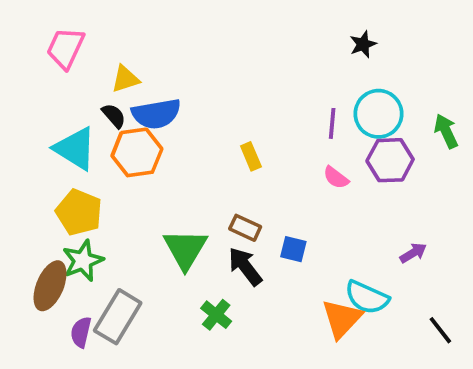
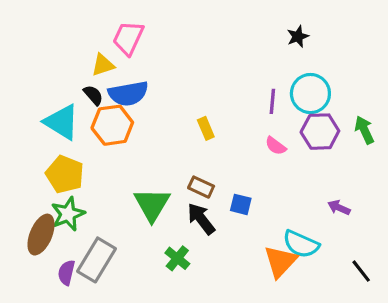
pink trapezoid: (65, 48) -> (128, 38), moved
green arrow: (446, 131) -> (364, 130), moved
purple arrow: (413, 253) -> (339, 208), turned -125

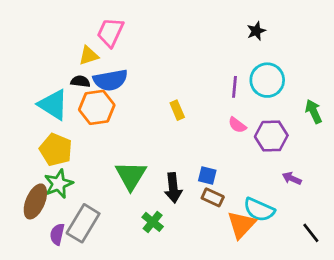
black semicircle: (93, 95) -> (80, 81), turned -42
purple hexagon: (320, 132) -> (271, 136), moved
brown rectangle: (201, 187) -> (213, 197), moved
black arrow: (201, 219) -> (173, 188), turned -148

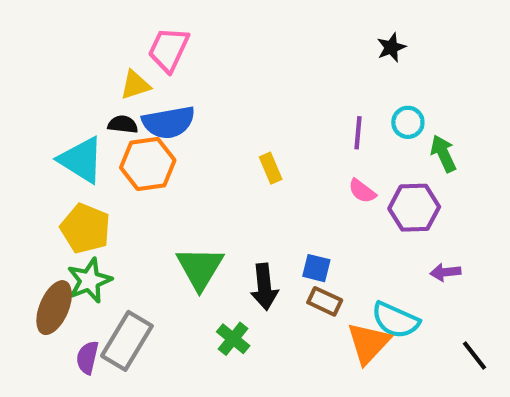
cyan circle: (267, 80) -> (408, 122), size x0.6
green arrow: (314, 111) -> (443, 154), moved
purple arrow: (292, 178) -> (445, 272), turned -30

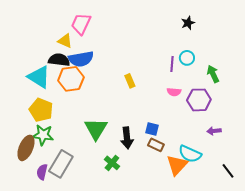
yellow triangle: (135, 85) -> (65, 41), turned 42
cyan circle: (408, 122) -> (187, 58), moved
black semicircle: (123, 124) -> (59, 60), size x1.5
pink semicircle: (362, 191) -> (174, 92), turned -32
green star: (89, 281) -> (43, 135), turned 30

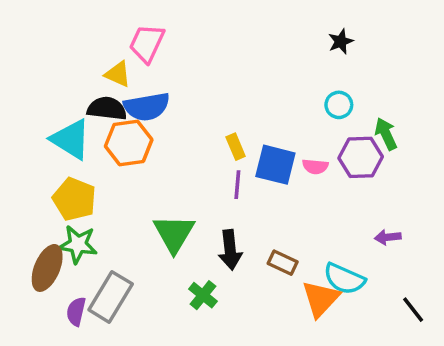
purple line: (172, 64) -> (237, 185), moved
purple hexagon: (199, 100) -> (361, 157), moved
blue square: (152, 129) -> (275, 165), moved, size x1.6

